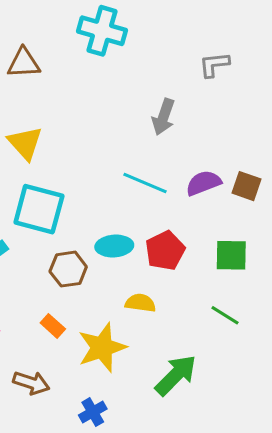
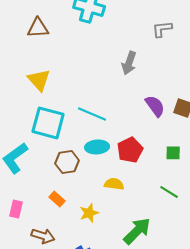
cyan line: (145, 183) -> (92, 114), moved
purple semicircle: (203, 183) -> (155, 106), turned 75
green square: (231, 255) -> (173, 153), size x0.7
yellow star: (102, 347) -> (89, 213), size x0.6

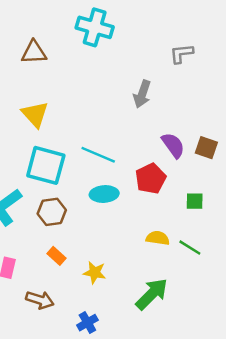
red pentagon: (130, 150) -> (151, 179), moved
brown hexagon: (67, 162) -> (52, 212), moved
yellow semicircle: (114, 184) -> (158, 238), moved
yellow star: (89, 213) -> (95, 273), turned 30

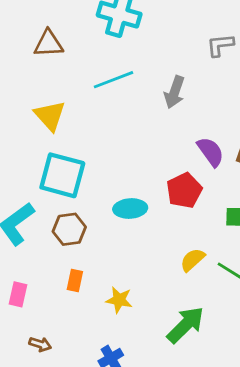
cyan line: (98, 155) -> (114, 80), moved, turned -44
yellow semicircle: (158, 238) -> (193, 260), turned -50
orange rectangle: (57, 256) -> (75, 281), turned 60
brown arrow: (40, 300) -> (40, 344), moved, size x0.7

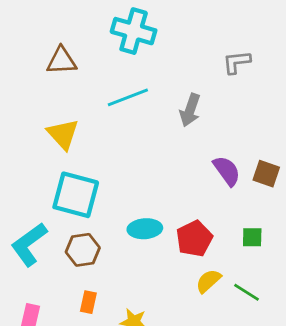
red pentagon: (184, 190) -> (194, 239), moved

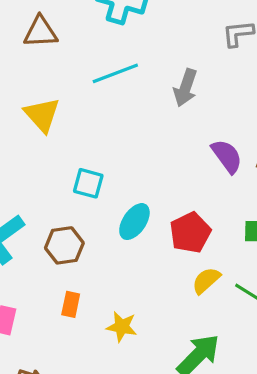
cyan square: (76, 195) -> (88, 183), moved, size x0.6
cyan ellipse: (145, 229) -> (134, 222), turned -52

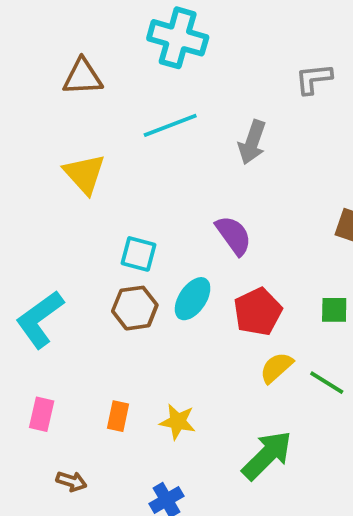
purple semicircle: (227, 156) -> (234, 235), moved
brown hexagon: (64, 245) -> (135, 308), moved
orange rectangle: (71, 304) -> (118, 416), moved

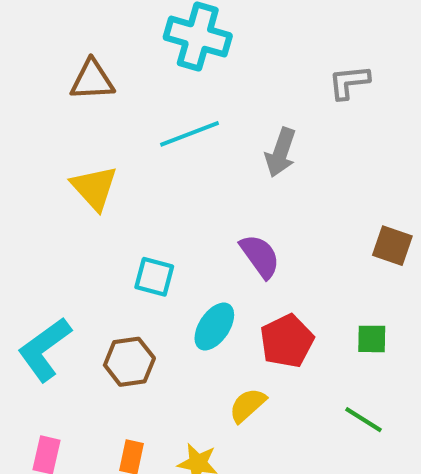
brown hexagon: (135, 308) -> (129, 362), moved
yellow semicircle: (276, 368) -> (247, 405), moved

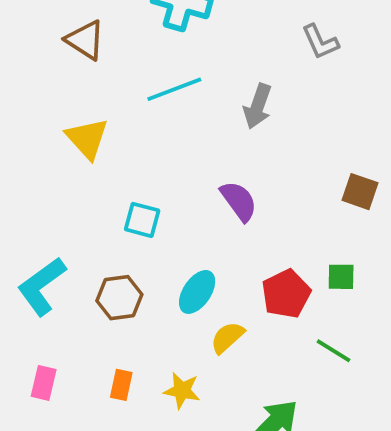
brown triangle: (92, 80) -> (85, 40), turned 36
gray L-shape: (349, 82) -> (320, 42), turned -108
cyan ellipse: (214, 326) -> (197, 292), moved
red pentagon: (287, 341) -> (286, 294), moved

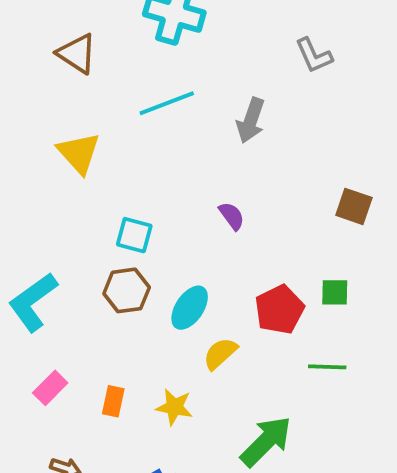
purple semicircle: (239, 201) -> (232, 216), size x0.7
brown hexagon: (119, 298) -> (127, 290), moved
green line: (333, 351) -> (327, 367), turned -30
pink rectangle: (44, 383) -> (50, 388), moved, turned 32

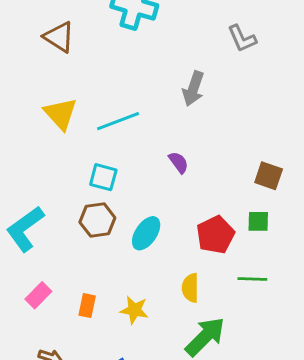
cyan line: (167, 103) -> (118, 121), moved
brown square: (354, 206) -> (269, 176), moved
yellow semicircle: (220, 354) -> (190, 288), moved, turned -48

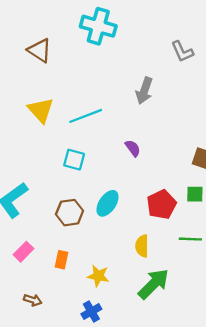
brown hexagon: (97, 220) -> (70, 213), moved
yellow star: (134, 310) -> (98, 276), moved

